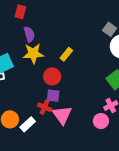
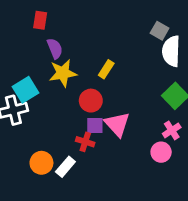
pink triangle: (62, 115) -> (117, 124), moved

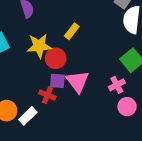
yellow star: (63, 73) -> (39, 46), moved
pink cross: (172, 130) -> (117, 85), moved
pink circle: (161, 152) -> (127, 107), moved

